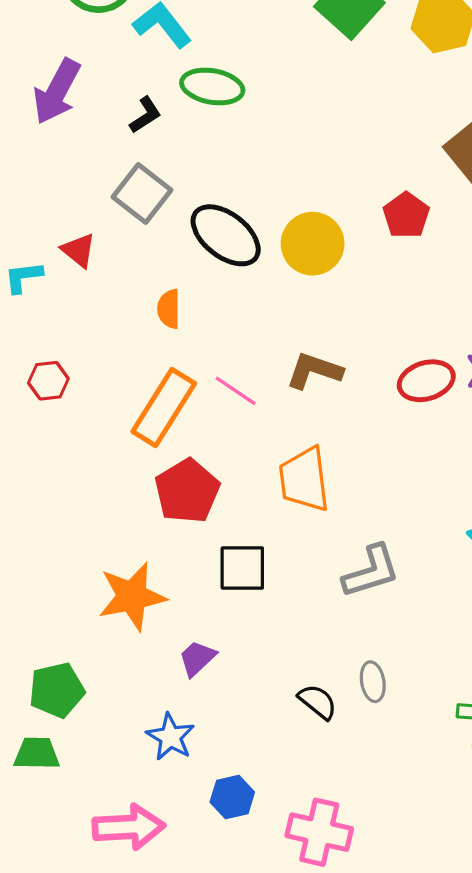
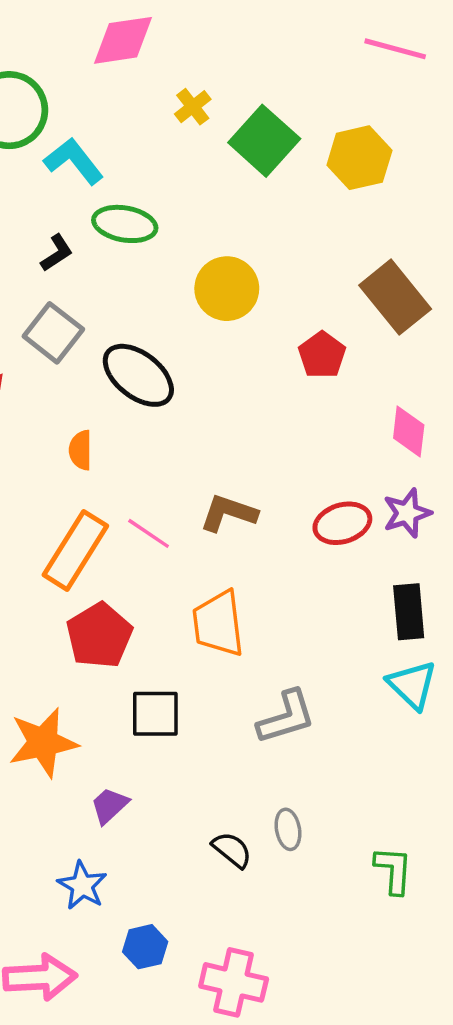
yellow circle: (313, 244) -> (227, 289), moved

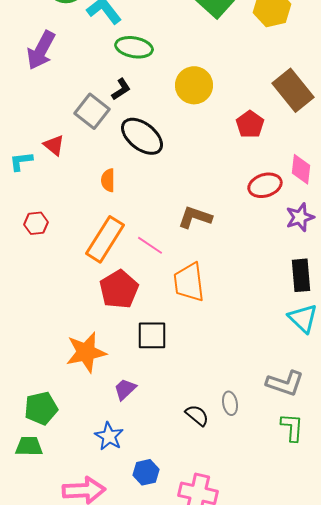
black L-shape: (57, 253) -> (121, 89), moved
red ellipse: (342, 523) -> (265, 185), moved
pink line: (149, 533) -> (150, 245), moved
gray L-shape: (286, 717) -> (285, 383), moved, turned 36

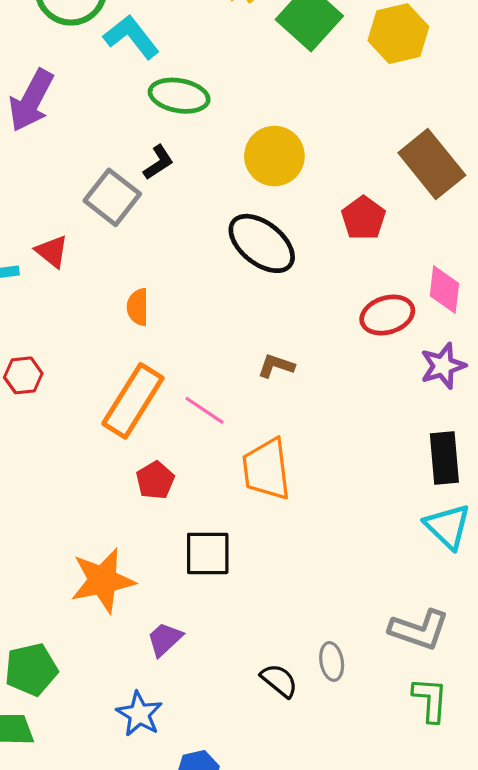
black ellipse: (142, 136) -> (262, 243), moved
brown L-shape: (195, 217) -> (276, 366), size x0.7
red pentagon: (119, 289) -> (155, 480), size x0.6

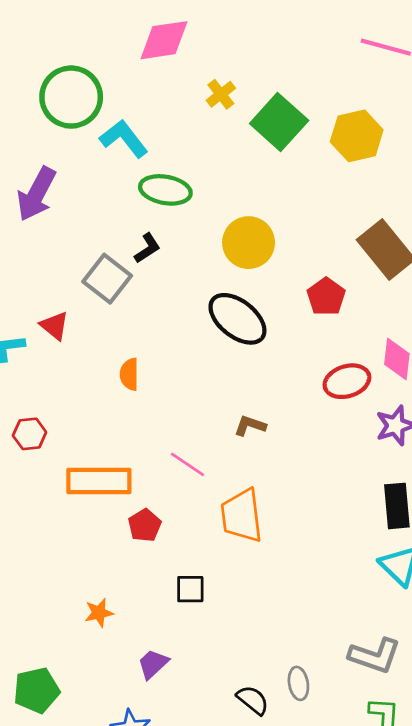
orange rectangle: (133, 401) -> (99, 481), moved, turned 58
black square: (208, 553) -> (190, 589), size x0.7
orange star: (103, 580) -> (99, 613), size x0.5

